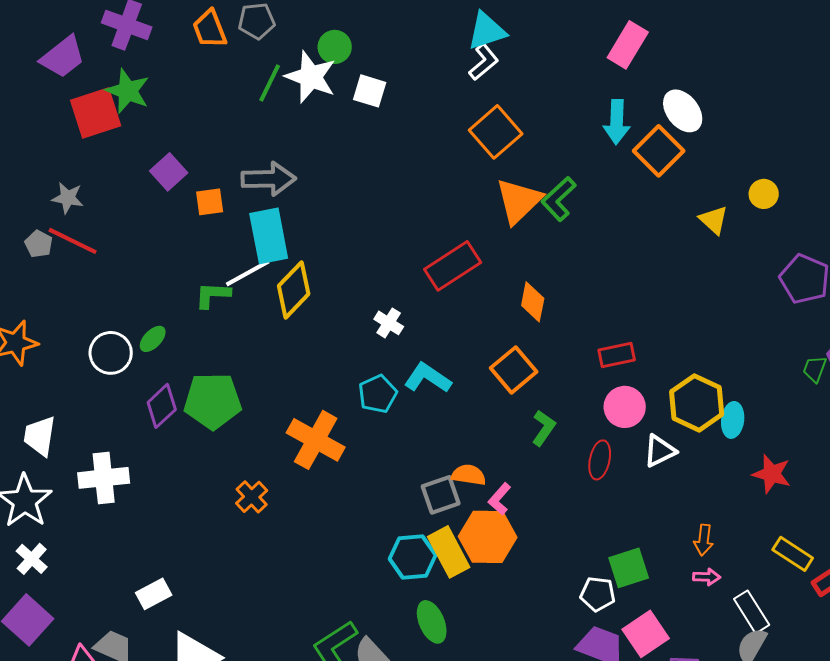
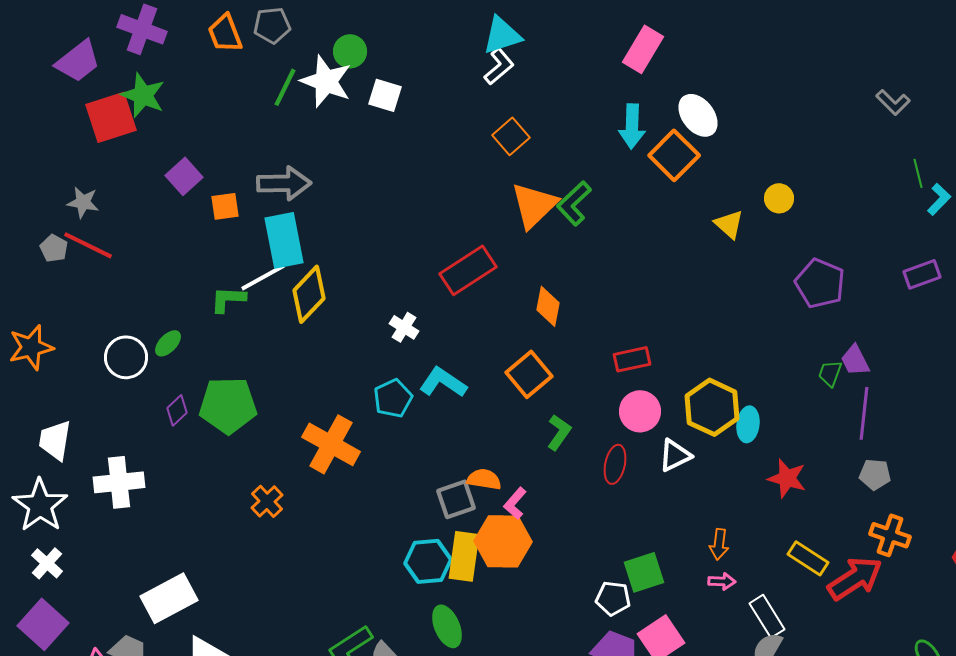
orange square: (496, 132) -> (511, 136), size x0.7
purple diamond: (162, 406) -> (177, 410), size x0.7
yellow rectangle: (449, 552) -> (464, 556), turned 36
white rectangle: (154, 594) -> (169, 598), size x1.6

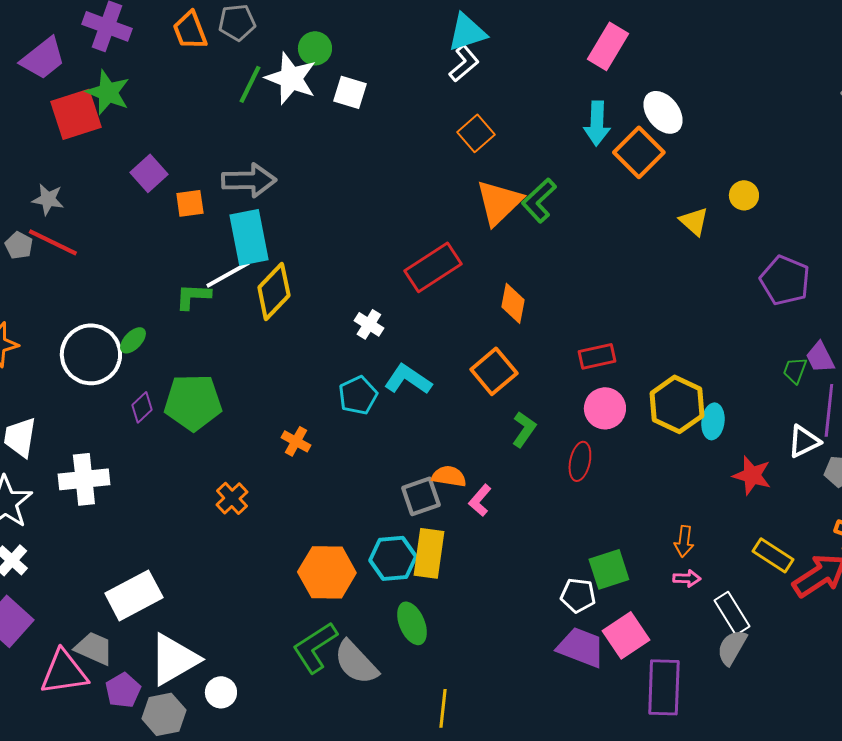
white circle: (126, 357) -> (91, 354), size x1.4
orange cross: (331, 444) -> (296, 441), size x0.5
white triangle: (675, 455) -> (804, 441), moved
orange hexagon: (503, 541) -> (327, 572), moved

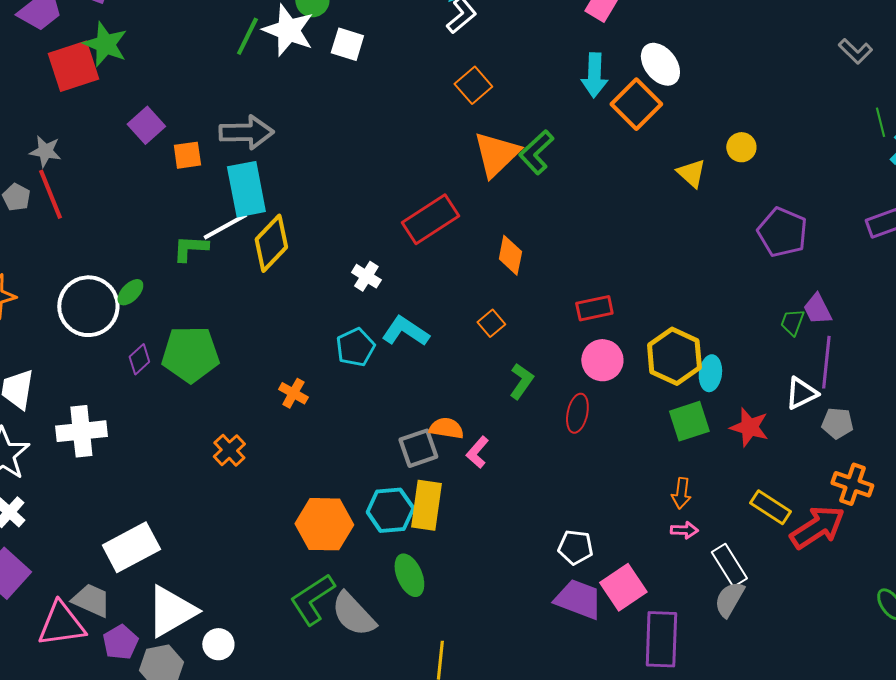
red line: (53, 242) -> (50, 194), turned 42
orange square: (494, 371) -> (491, 323), size x0.6
green square: (609, 569) -> (689, 421), moved

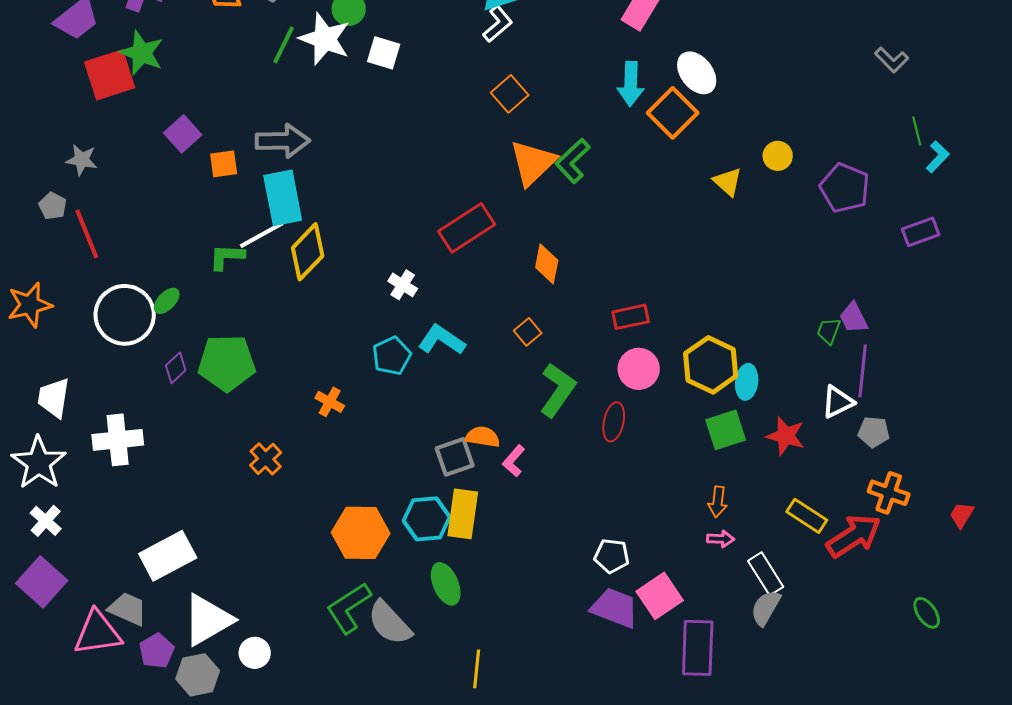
red line: (50, 194) -> (87, 234), moved
purple pentagon: (782, 232) -> (845, 188), moved
green L-shape: (521, 381) -> (558, 390), size x1.5

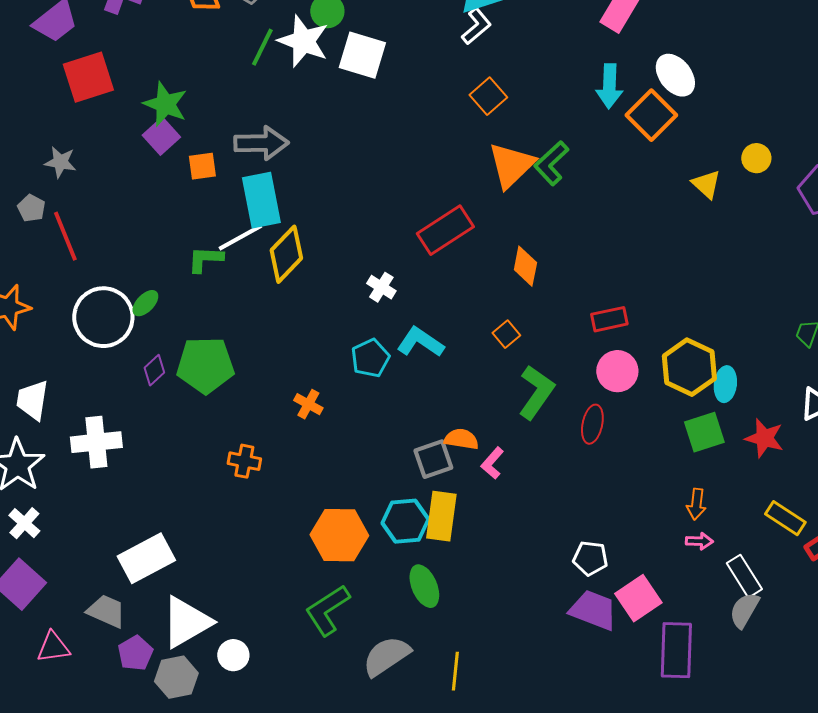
green star: (142, 53) -> (165, 104), moved
white square: (384, 53) -> (362, 55), size x1.4
orange cross: (266, 459) -> (244, 461), turned -36
gray semicircle: (390, 623) -> (386, 656), moved, turned 99
pink triangle: (98, 633) -> (53, 647), moved, size x0.7

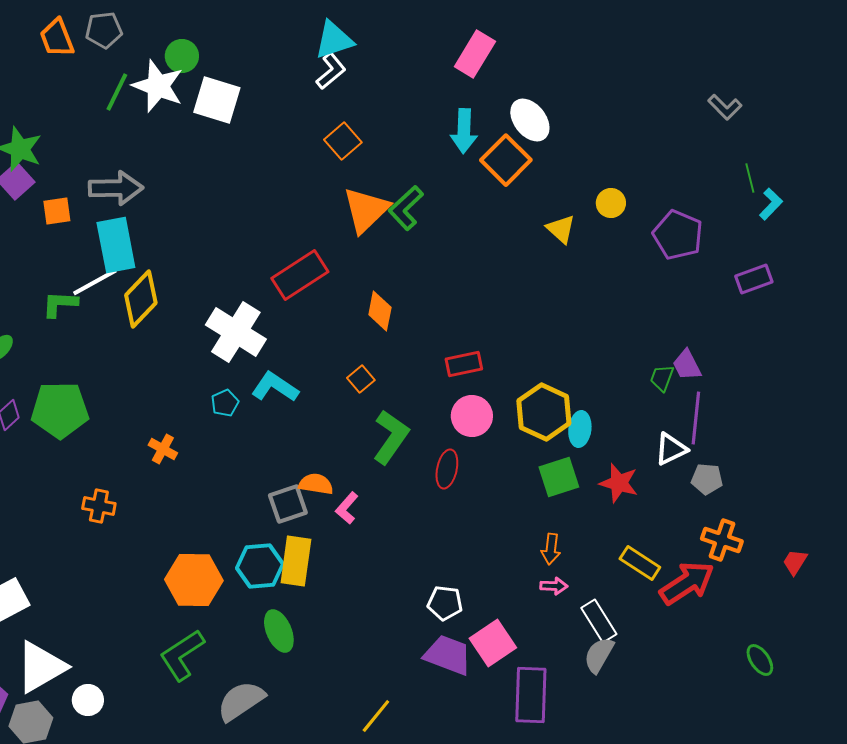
white cross: (381, 287) -> (236, 332), size x2.0
cyan pentagon: (370, 358) -> (225, 403), size x0.7
yellow line: (455, 671) -> (376, 716), moved, turned 33

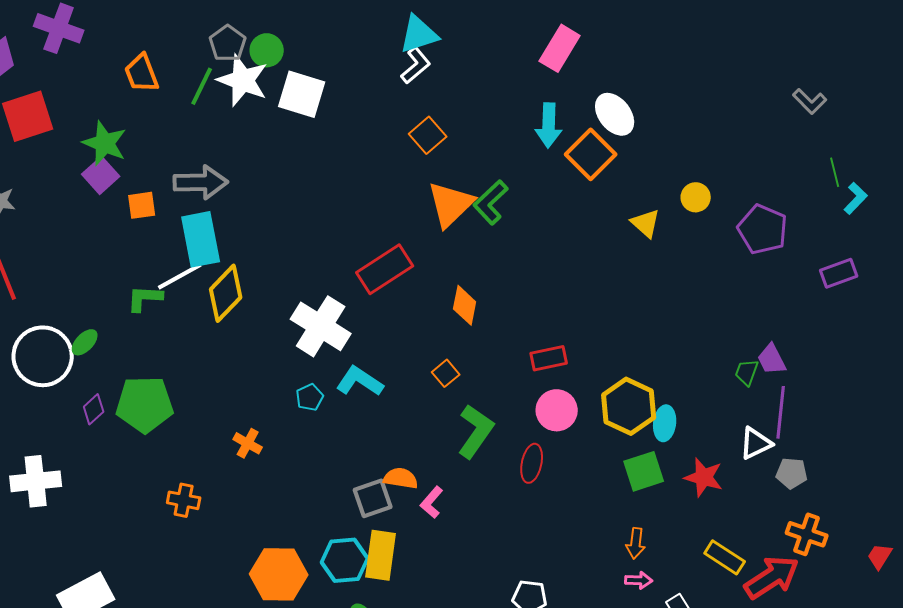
gray pentagon: (104, 30) -> (228, 43), moved, turned -30
orange trapezoid: (57, 38) -> (142, 73), moved

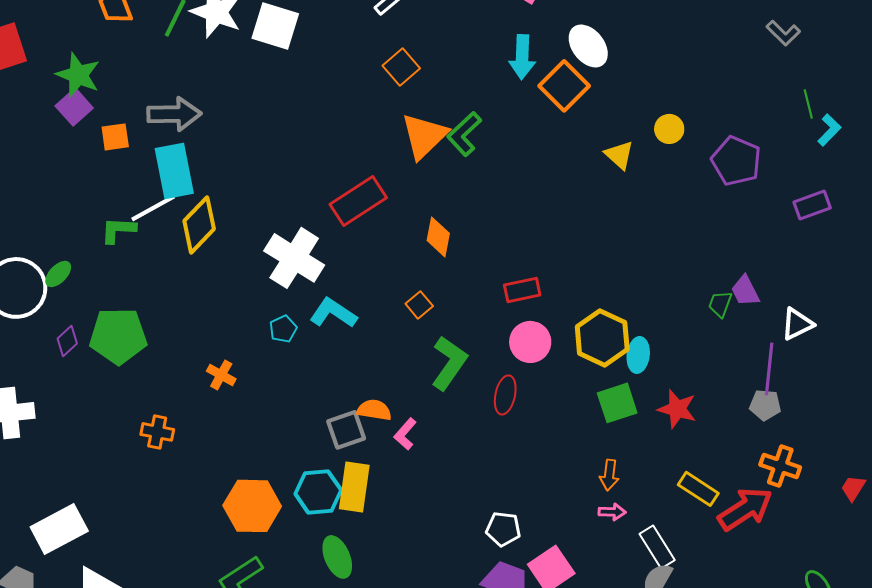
purple line: (781, 412) -> (769, 369), moved
white triangle: (756, 443) -> (797, 324), moved

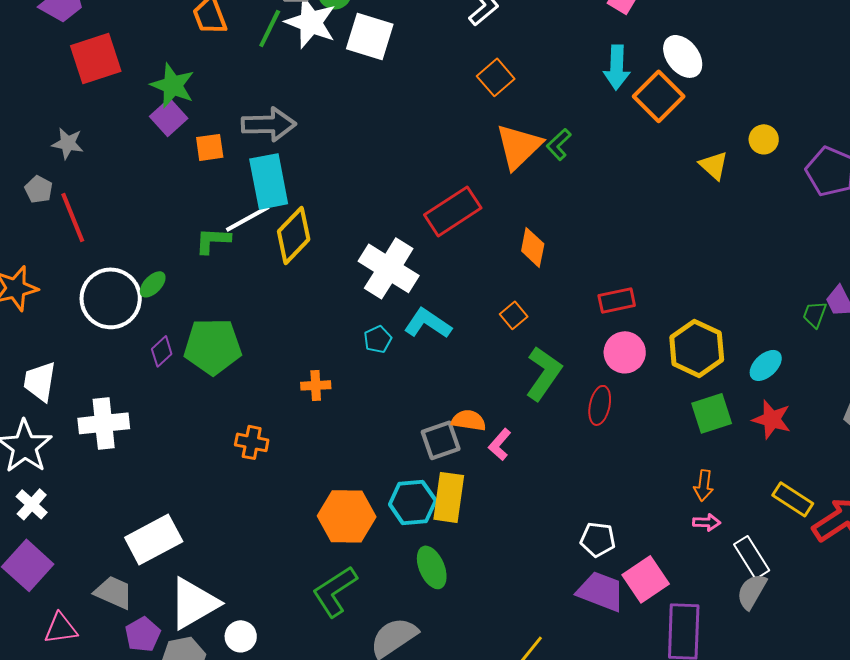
green L-shape: (464, 134) -> (559, 144), size x0.7
cyan ellipse: (638, 355) -> (766, 365), moved, turned 40
orange cross: (221, 375) -> (316, 385), turned -32

